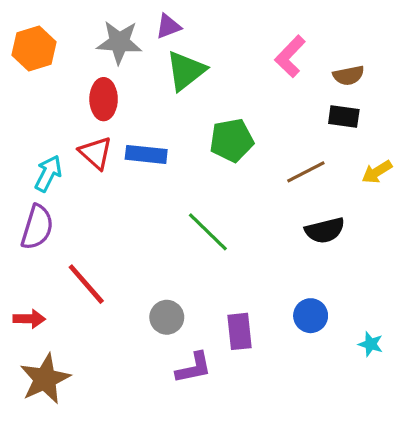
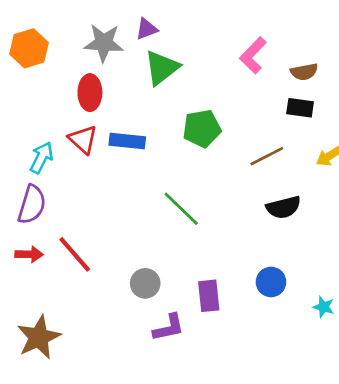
red arrow: (29, 319) -> (29, 254), moved

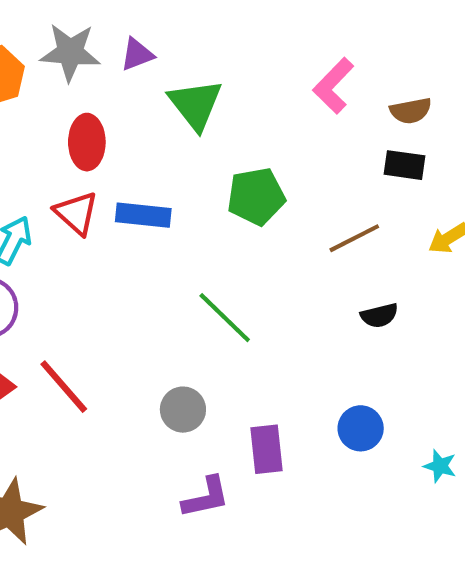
purple triangle: (147, 29) -> (137, 54), moved
gray star: (104, 43) -> (70, 52), moved
green triangle: (162, 68) -> (195, 104), turned -30
black semicircle: (283, 207) -> (379, 316), size x0.7
gray circle: (145, 283) -> (183, 410), moved

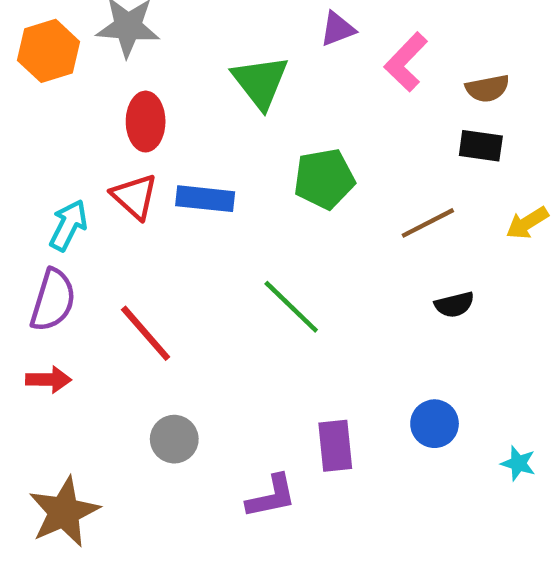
purple triangle: (137, 54) -> (337, 29), moved
red line: (64, 387) -> (146, 333), moved
gray circle: (183, 410) -> (174, 439), moved

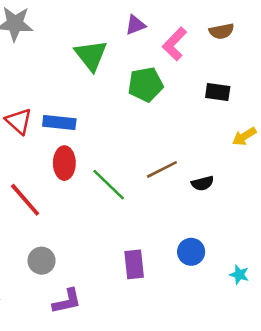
brown semicircle: (487, 88) -> (221, 31), moved
red ellipse: (146, 122) -> (64, 163), moved
green pentagon: (324, 179) -> (145, 84), moved
brown line: (428, 223) -> (162, 169), moved
purple L-shape: (271, 496) -> (67, 301), moved

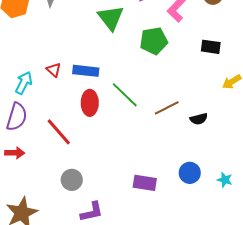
red triangle: (19, 121) -> (54, 70), size x0.7
green line: (109, 185) -> (125, 95), moved
purple rectangle: (134, 264) -> (145, 183), turned -75
cyan star: (239, 275) -> (225, 180), moved

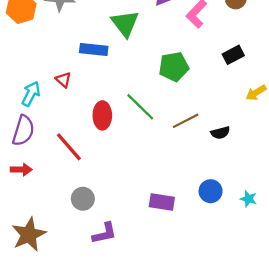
green pentagon: (154, 41) -> (174, 67), moved
black rectangle: (211, 47) -> (233, 55), turned -36
blue rectangle: (86, 71) -> (94, 49), moved

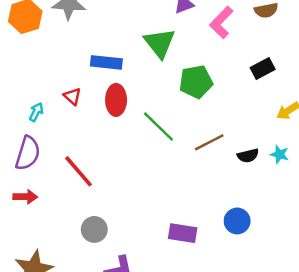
green triangle: (125, 23) -> (160, 43), moved
cyan arrow: (31, 94) -> (36, 112), size x0.7
red ellipse: (102, 115) -> (116, 100), moved
cyan star: (248, 199) -> (279, 154), moved

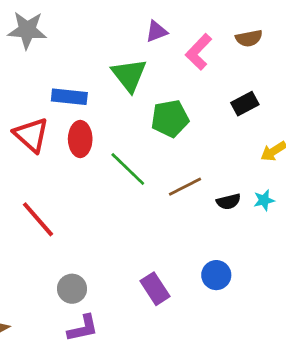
red triangle: (72, 96) -> (31, 135), size x1.8
cyan star: (279, 154) -> (264, 200), turned -30
gray circle: (94, 229) -> (72, 289), moved
purple rectangle: (183, 233) -> (155, 289), turned 48

